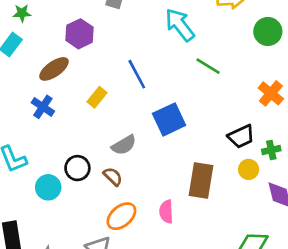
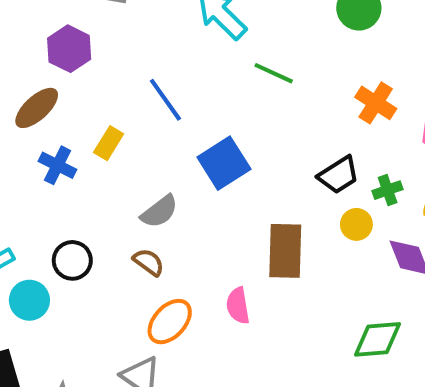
blue cross: (43, 107) -> (57, 165), moved
black circle: (77, 168) -> (72, 260), moved
cyan circle: (48, 187) -> (29, 300), moved

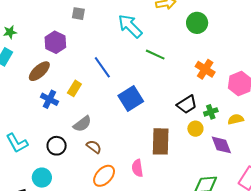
gray semicircle: (159, 212) -> (82, 124), moved
cyan circle: (29, 300) -> (42, 178), moved

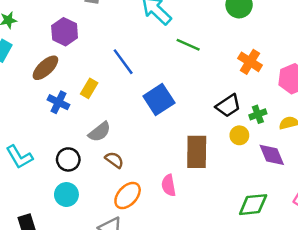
cyan circle: (42, 178) -> (66, 195), moved

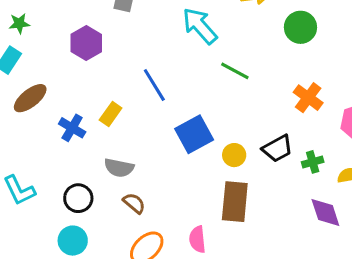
brown ellipse: (45, 68) -> (30, 98), moved
gray semicircle: (100, 132) -> (119, 168), turned 45
yellow circle: (239, 135) -> (234, 155), moved

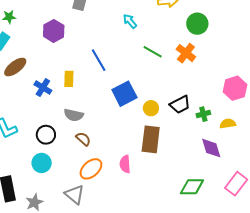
cyan arrow: (200, 26) -> (130, 21), size x0.6
orange cross: (308, 98) -> (186, 53), moved
yellow rectangle: (111, 114) -> (69, 79), turned -35

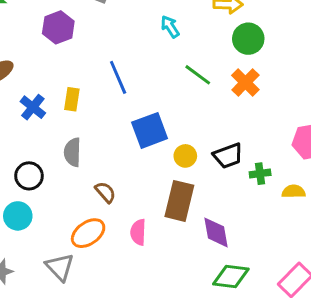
green circle: (197, 24) -> (248, 39), moved
gray semicircle: (74, 115) -> (73, 152), turned 72
brown semicircle: (83, 139) -> (105, 192), moved
purple diamond: (211, 148) -> (216, 232), moved

